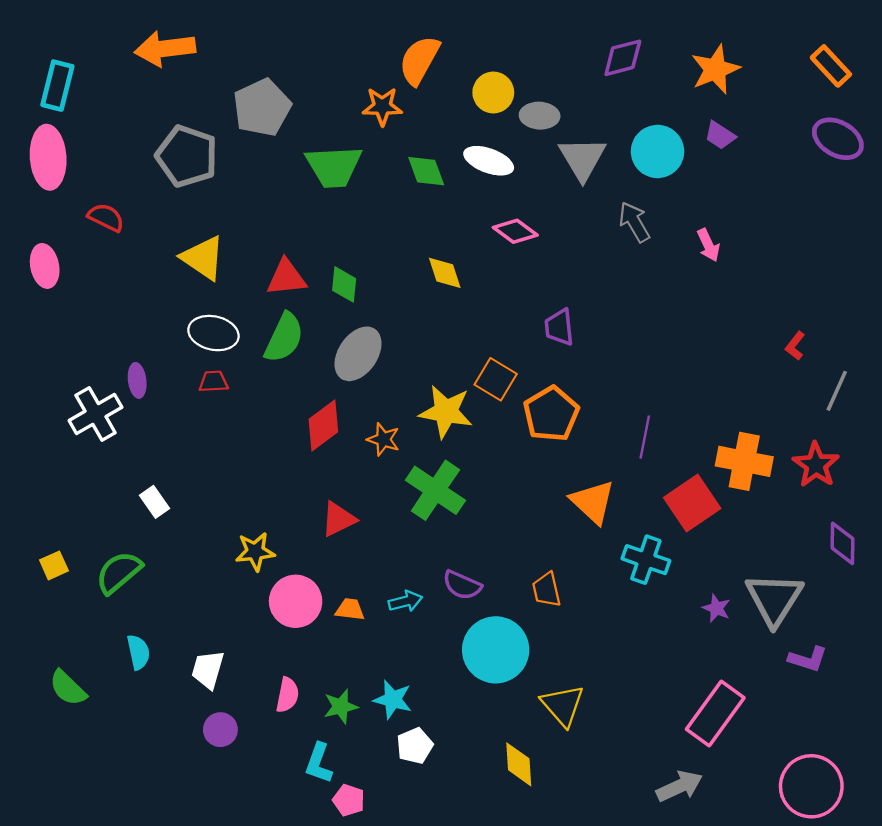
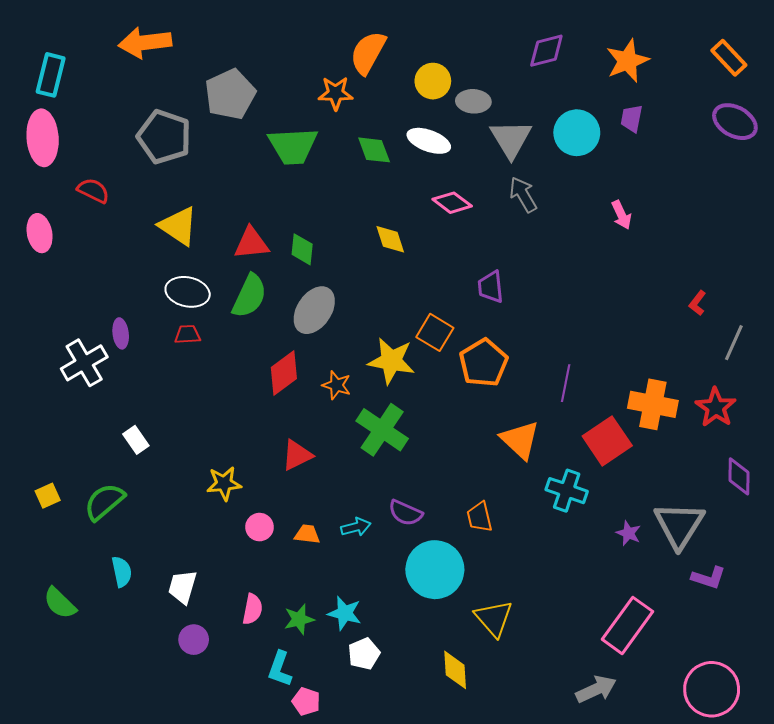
purple trapezoid: (720, 135) -> (632, 119), turned 68
gray arrow: (634, 222) -> (523, 195), moved
pink circle: (296, 601) -> (260, 527), size x0.6

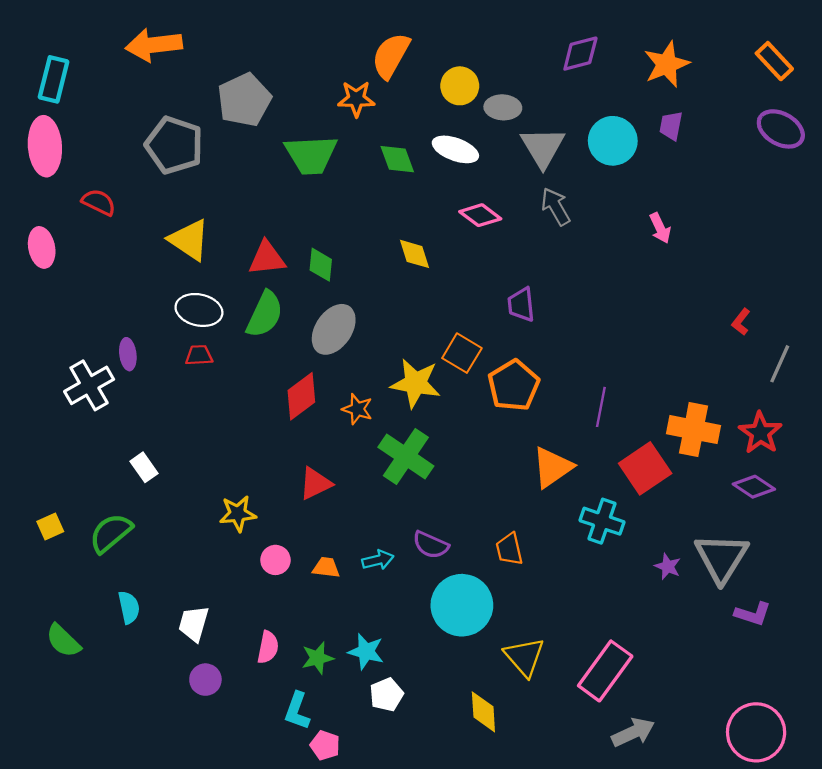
orange triangle: (520, 440) -> (552, 467), turned 42
purple diamond: (739, 476) -> (754, 487), moved, turned -57
pink rectangle: (627, 625) -> (605, 671), moved

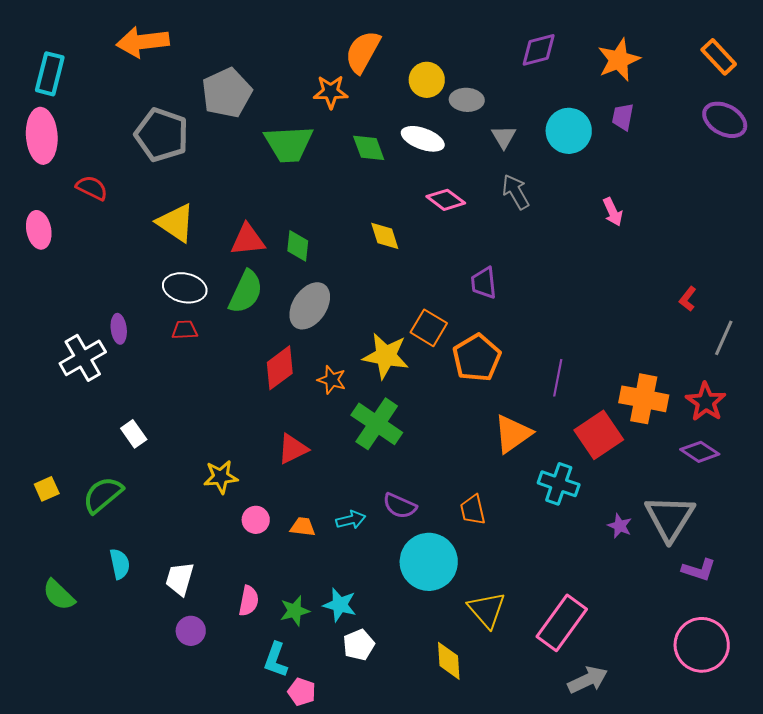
gray triangle: (543, 147) -> (504, 137), size x0.6
pink circle: (756, 732) -> (702, 645), moved

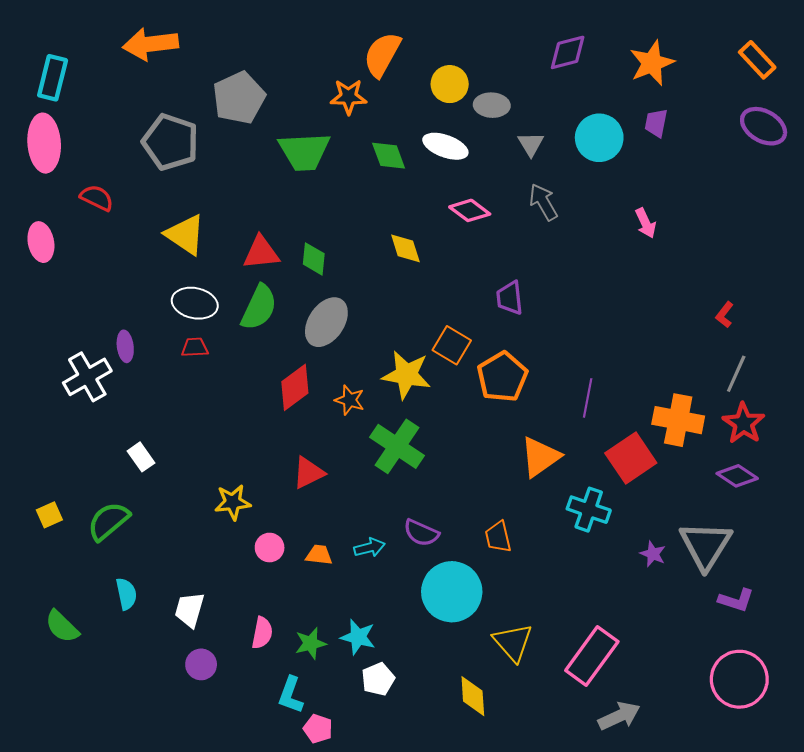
gray line: (724, 338) -> (736, 374), moved

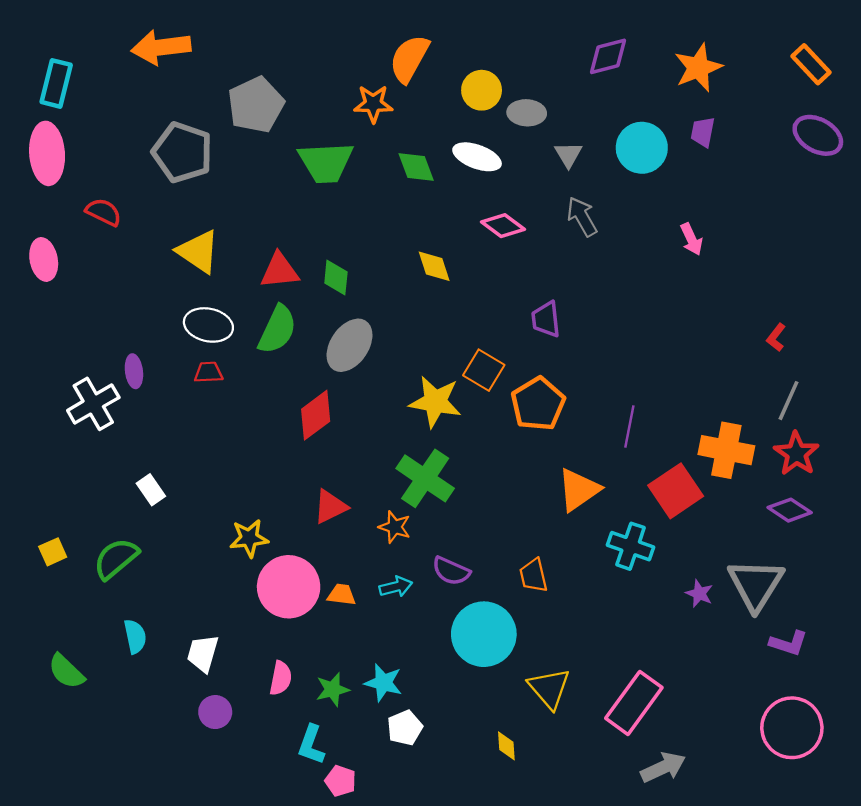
orange star: (350, 400) -> (395, 527), moved
pink circle: (270, 548) -> (289, 587), size x2.0
yellow diamond: (473, 696) -> (506, 746), size x0.7

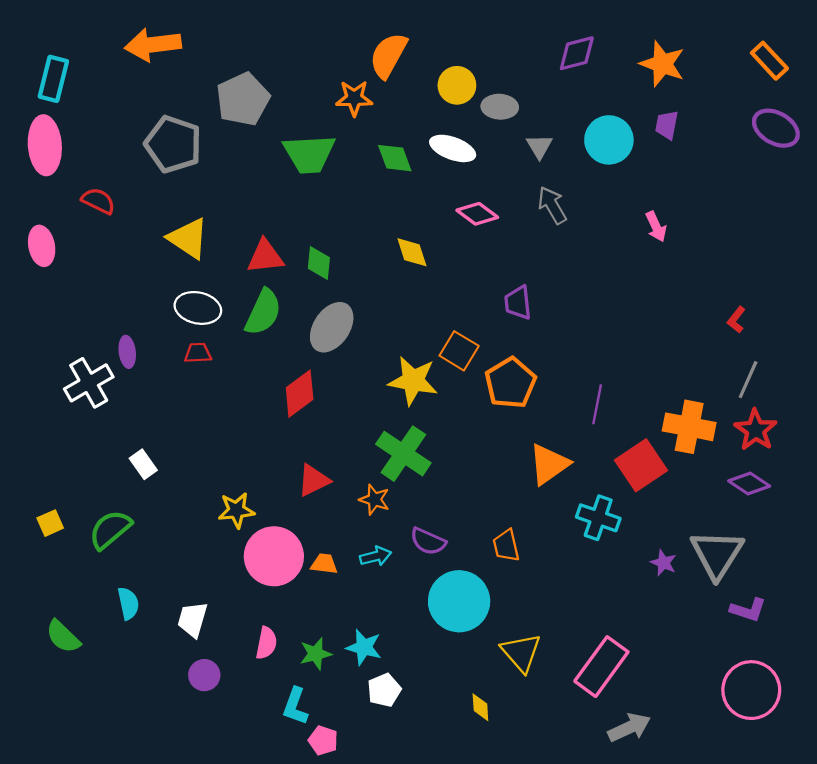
orange star: (698, 68) -> (662, 64), turned -30

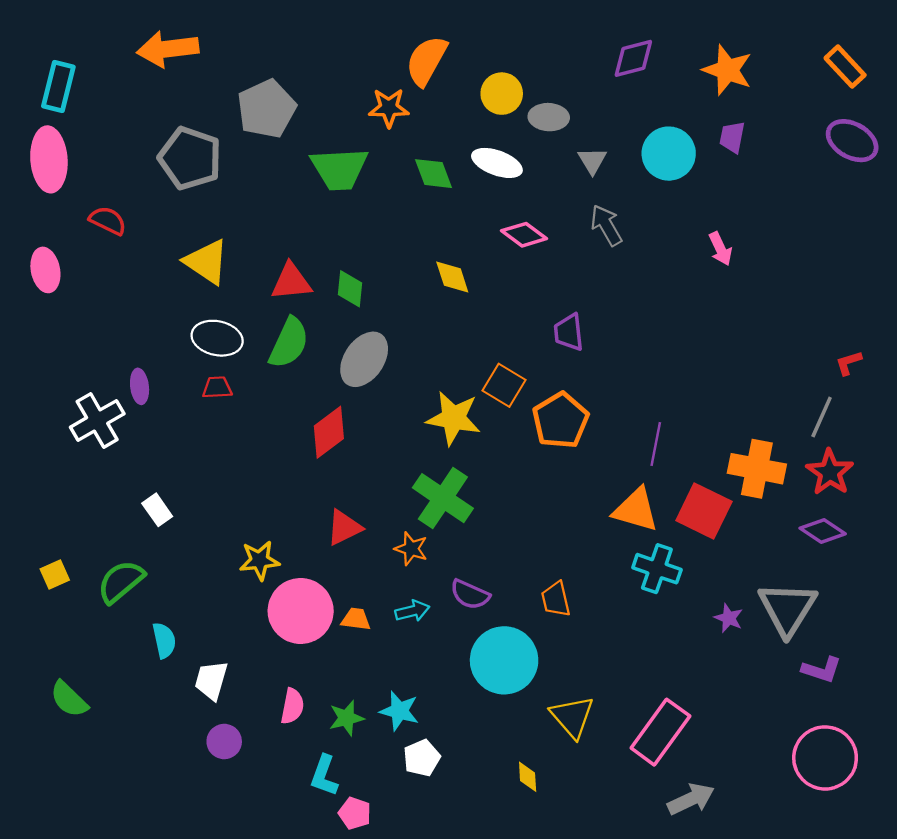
red L-shape: (736, 320) -> (849, 363), moved, turned 35
orange triangle: (549, 464) -> (636, 510), moved, turned 51
red square: (641, 465) -> (704, 511), turned -30
cyan semicircle: (128, 603) -> (164, 640), moved

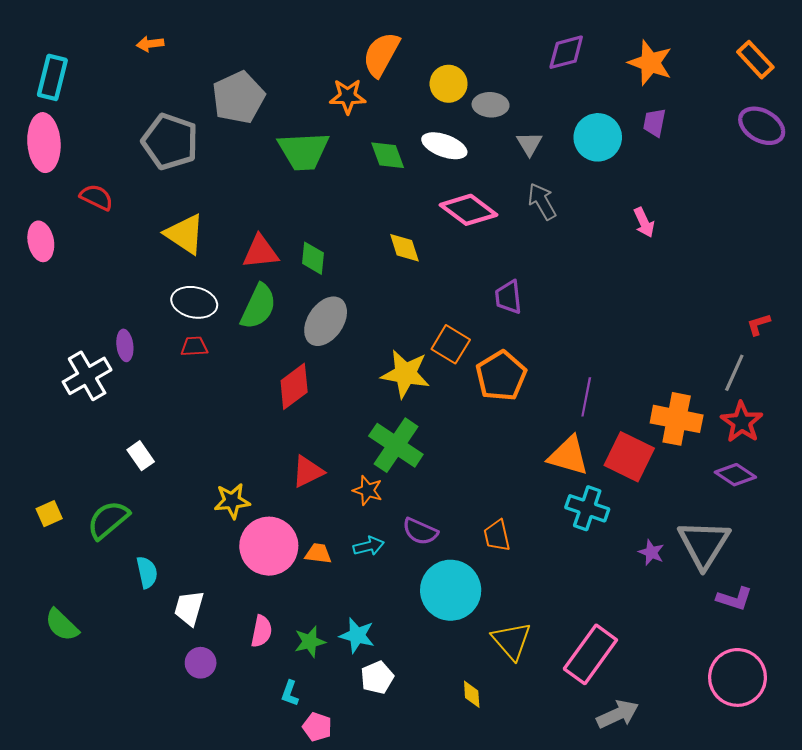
orange arrow: (168, 49) -> (150, 44), size x0.5
pink diamond: (524, 235) -> (468, 210), size x1.4
cyan L-shape: (324, 776) -> (290, 693), size x0.7

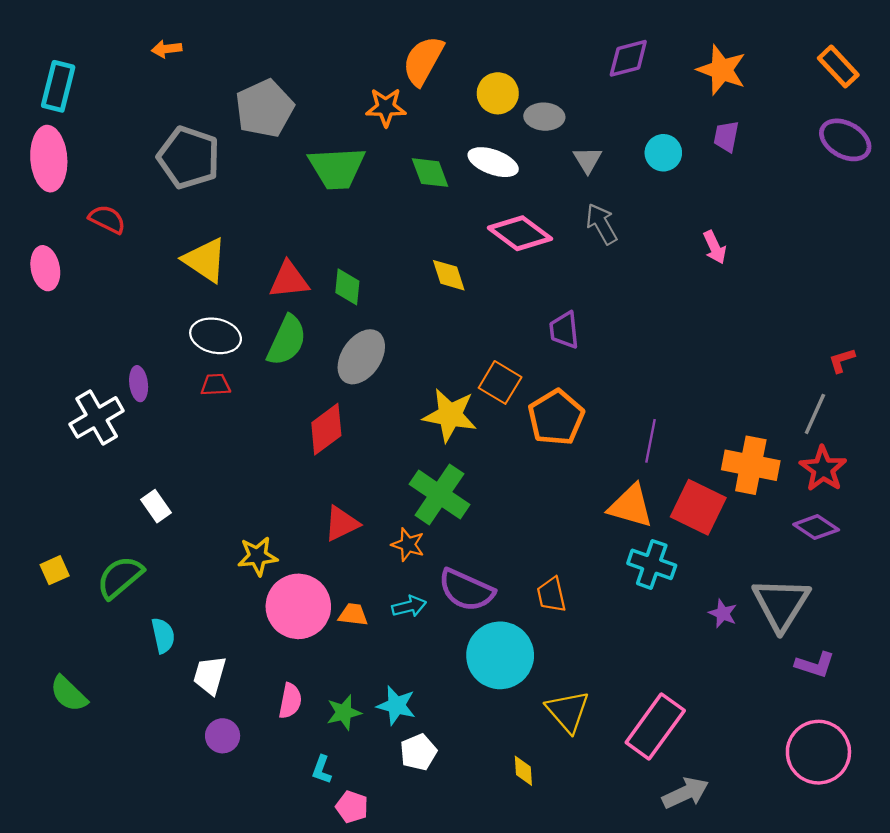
cyan circle: (598, 137) -> (663, 153), size x0.7
purple semicircle: (420, 531) -> (466, 590), size x1.4

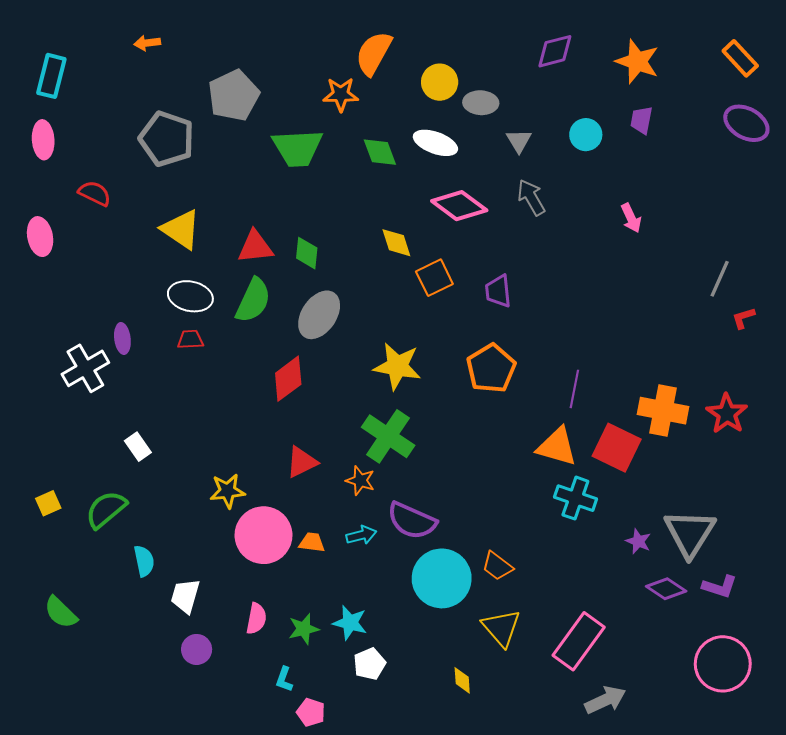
pink ellipse: (49, 159) -> (43, 140), size x0.7
orange square: (500, 382) -> (434, 278), moved, turned 33
gray line: (815, 414) -> (720, 279), moved
purple diamond: (816, 527) -> (666, 589), moved
orange trapezoid: (551, 595) -> (497, 566), moved, turned -40

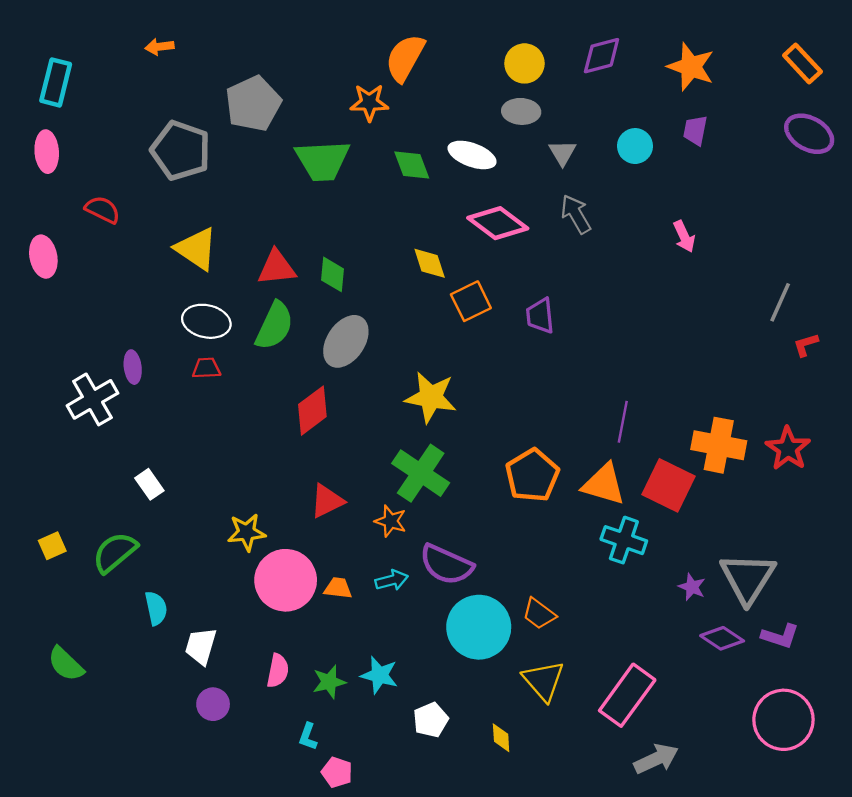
yellow circle: (440, 82) -> (524, 63), moved
orange pentagon: (491, 368) -> (532, 475), moved
white pentagon: (370, 664) -> (431, 720), moved

